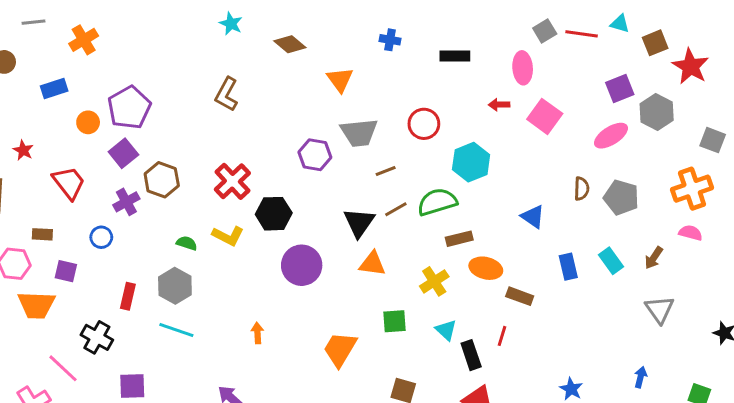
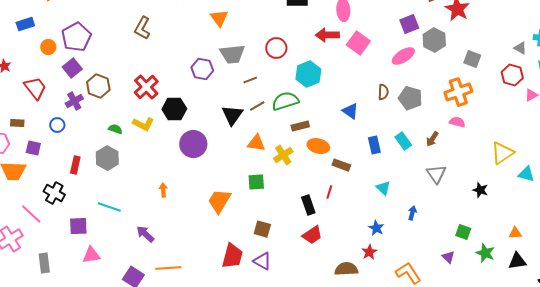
red arrow: (499, 105) -> (327, 35), size x1.6
orange triangle: (372, 264) -> (256, 143), moved
cyan line: (176, 330) -> (109, 207), moved
cyan triangle: (446, 330) -> (383, 188), moved
blue arrow: (640, 377) -> (412, 213), moved

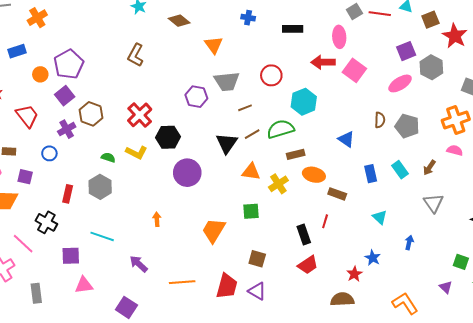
red star: (369, 252) -> (354, 274), moved
orange line: (168, 268) -> (182, 282), moved

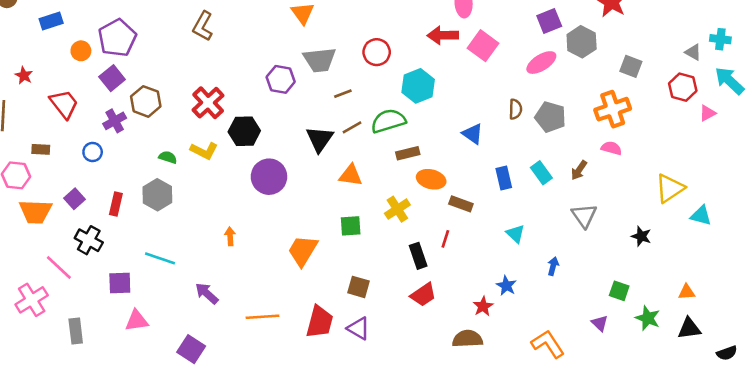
purple square: (25, 177) -> (74, 199), moved, turned 35
yellow cross: (278, 184) -> (397, 209), moved

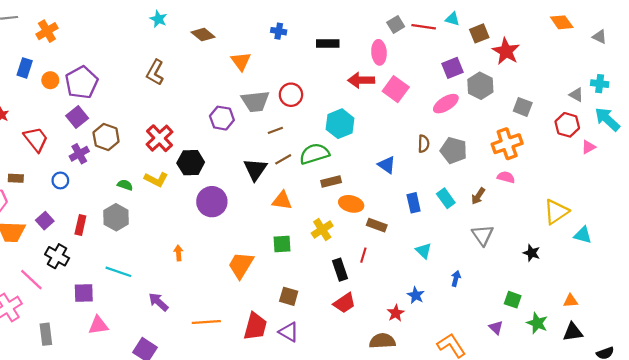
blue rectangle: (51, 21) -> (25, 68), turned -54
orange circle: (81, 51) -> (50, 80), moved
red circle: (377, 52) -> (291, 95), moved

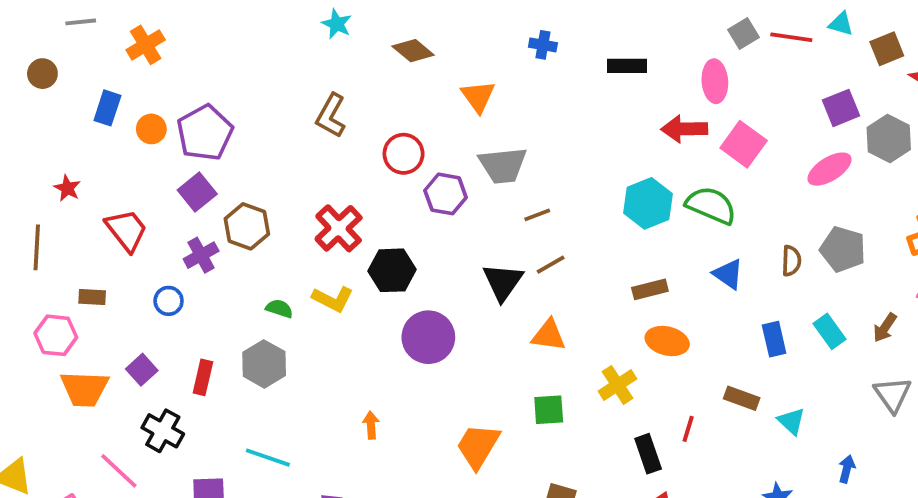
red circle: (291, 95) -> (404, 154), moved
brown semicircle: (424, 144) -> (791, 261), moved
green semicircle: (314, 154) -> (711, 205), moved, turned 40
brown rectangle: (331, 182) -> (650, 289), moved
brown rectangle: (377, 225) -> (742, 398), moved

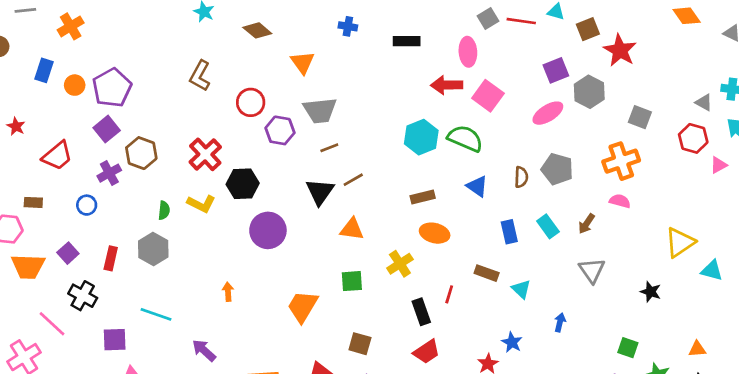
brown line: (537, 215) -> (329, 148), moved
red trapezoid: (127, 230) -> (57, 156), turned 88
green semicircle: (279, 309) -> (164, 210), turned 78

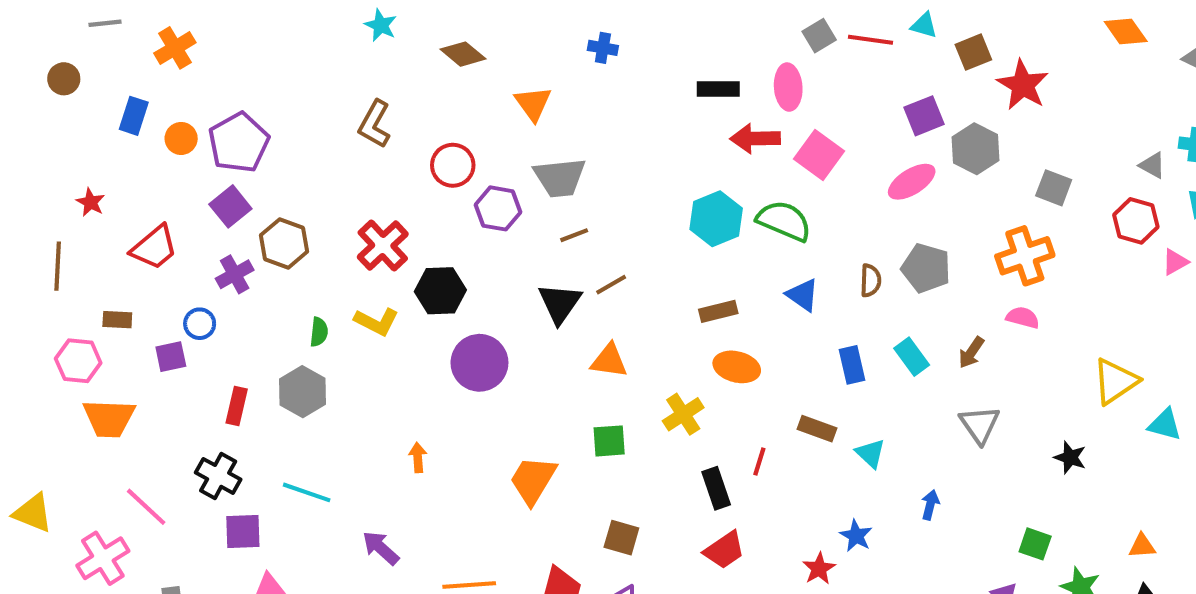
black rectangle: (407, 41) -> (718, 89), moved
purple square: (68, 253) -> (171, 357), moved, turned 30
black cross: (83, 296) -> (218, 476), moved

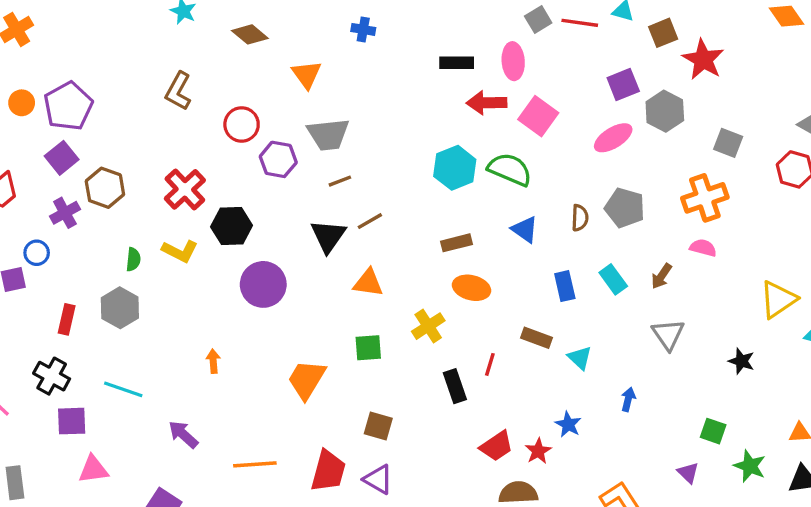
red trapezoid: (724, 550) -> (497, 446), moved

